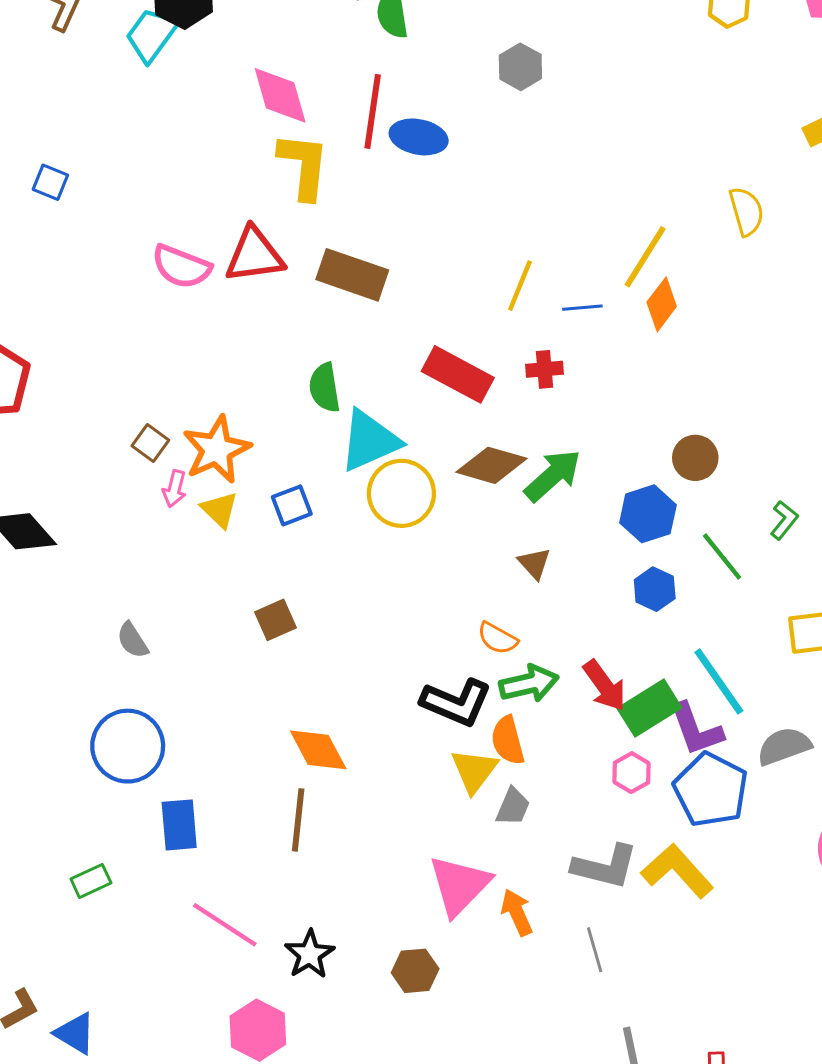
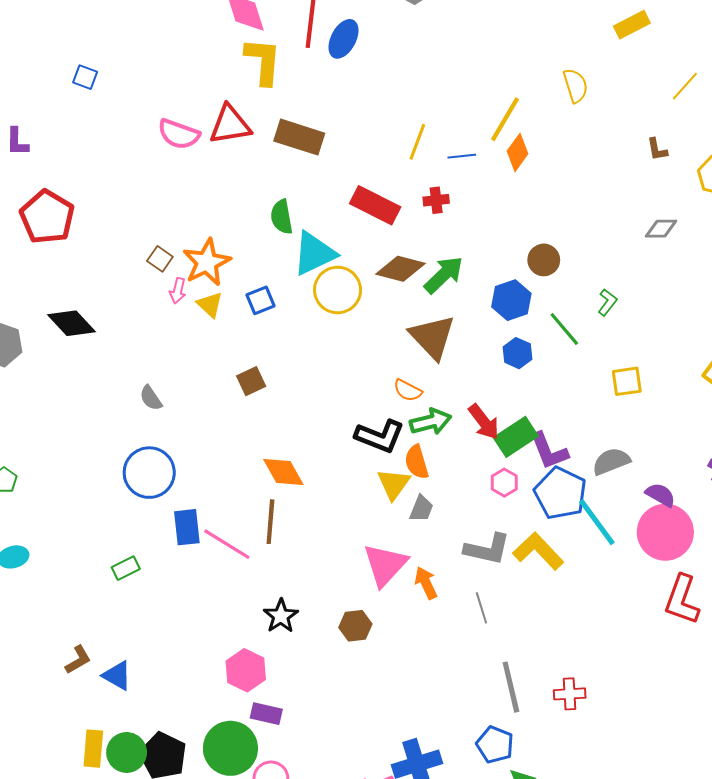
blue ellipse: (419, 137) -> (343, 39), turned -72
brown triangle: (534, 563) -> (432, 337), size x2.0
cyan line: (719, 681) -> (597, 522), moved
pink line: (225, 925) -> (227, 544), moved

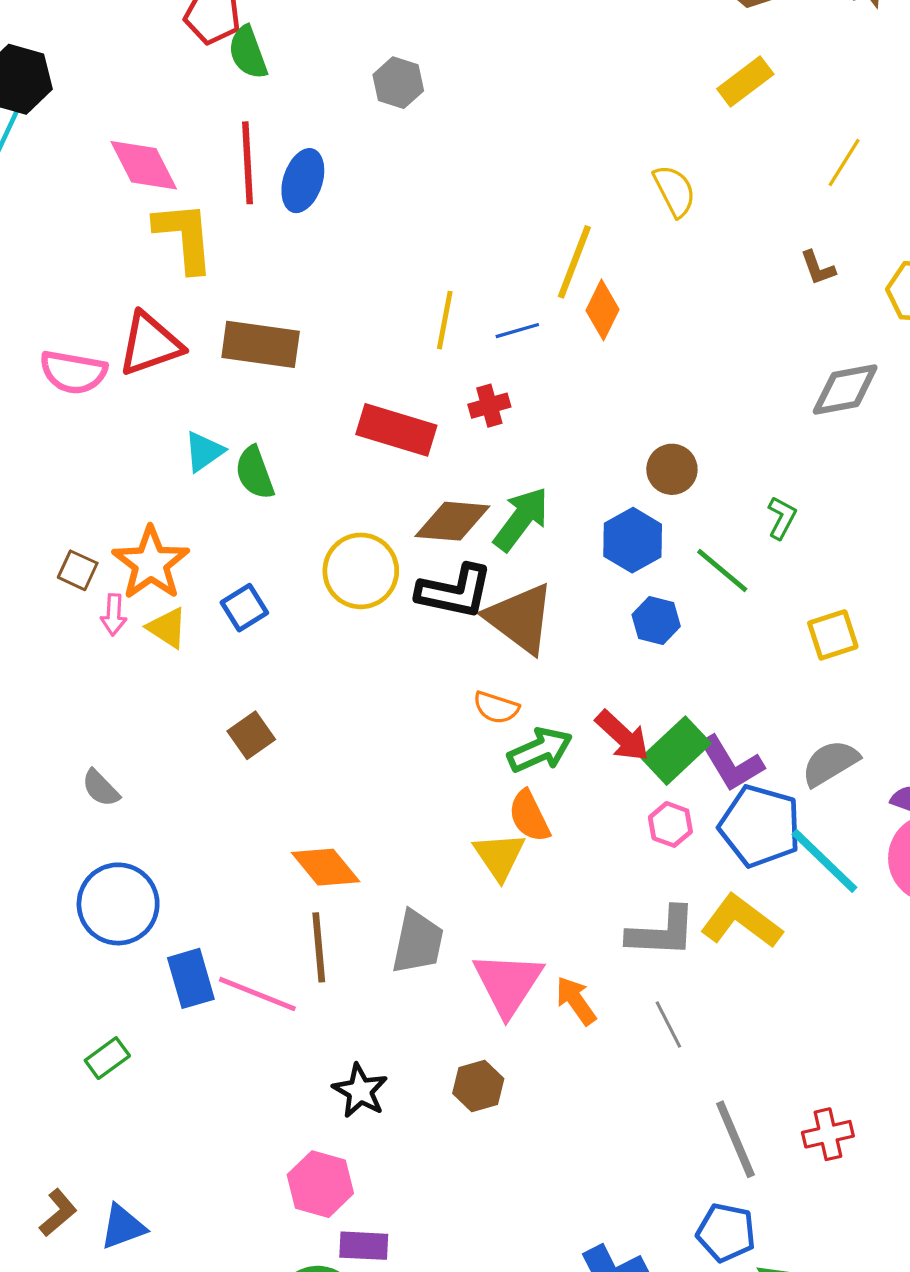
gray diamond: (661, 229) -> (845, 390), size x1.4
cyan triangle: (314, 253) -> (204, 451), moved, size x0.6
black L-shape: (380, 436) -> (455, 591), moved
gray trapezoid: (421, 509) -> (418, 942), moved, size x1.5
blue triangle: (117, 676) -> (123, 1227), turned -40

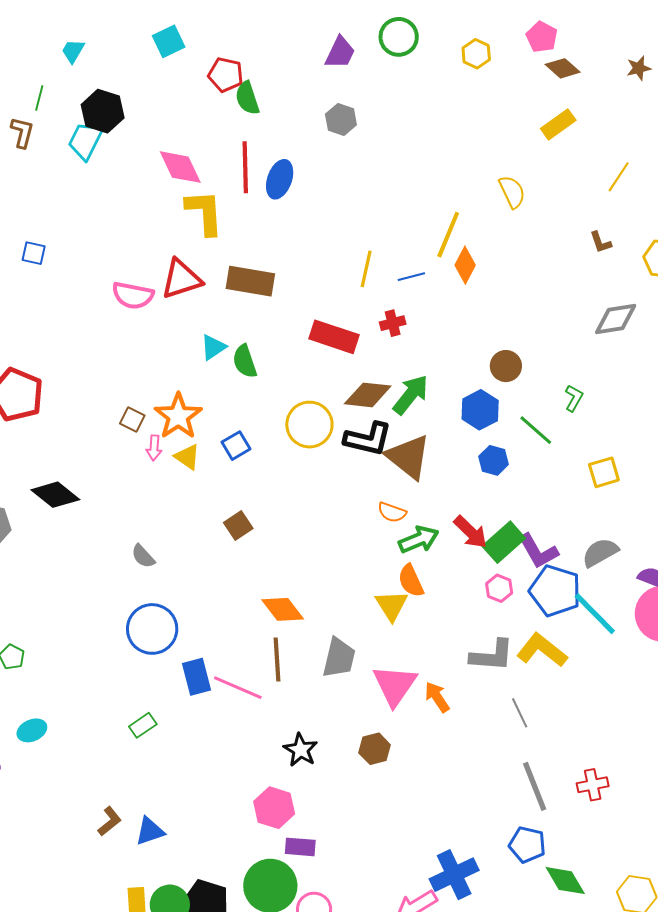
gray line: (668, 1024) -> (520, 713), moved

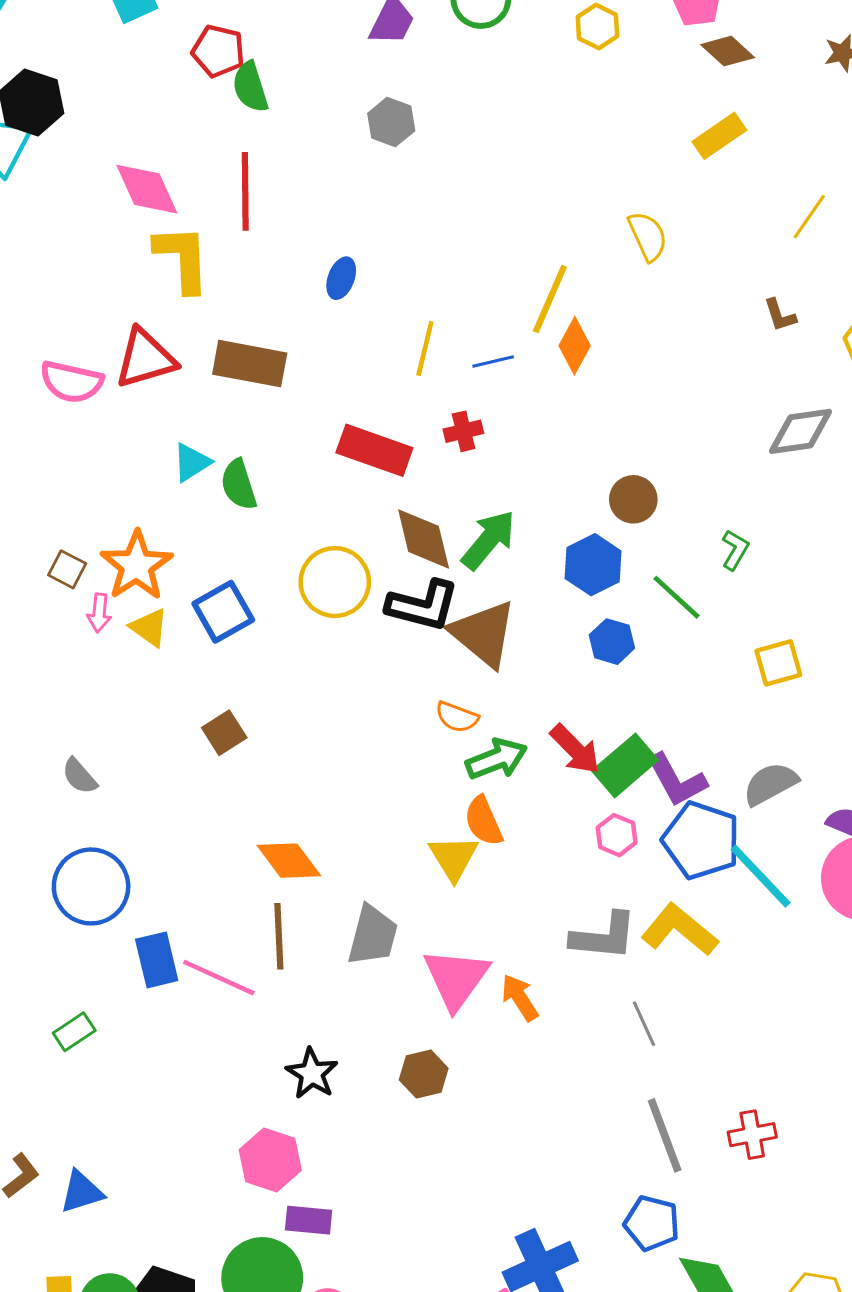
blue ellipse: (280, 179) -> (341, 278), moved, size x0.7
brown diamond: (368, 395) -> (424, 539), turned 69
blue square: (236, 446) -> (223, 612), size x1.4

